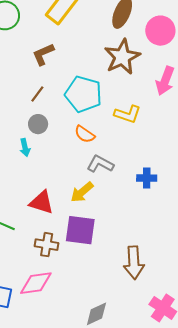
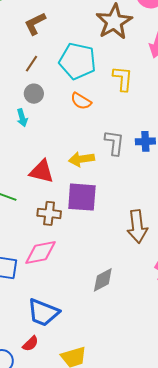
yellow L-shape: (128, 114) -> (123, 79), turned -100
gray L-shape: (100, 164) -> (114, 143), moved, turned 72
yellow arrow: (82, 192) -> (82, 159), turned 35

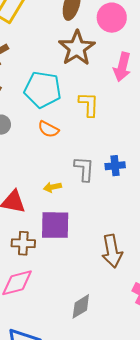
yellow arrow: (82, 159) -> (52, 187), size x0.7

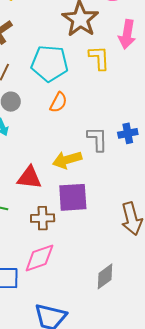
yellow L-shape: (89, 104) -> (99, 58), moved
orange semicircle: (48, 129) -> (58, 102), turned -85
yellow arrow: (52, 187) -> (67, 160), size x1.6

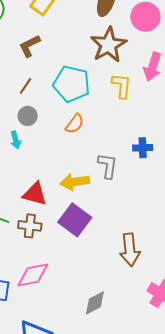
blue cross: (128, 133) -> (143, 148), moved
purple square: (73, 197) -> (75, 220), turned 32
brown cross: (43, 218) -> (30, 226), moved

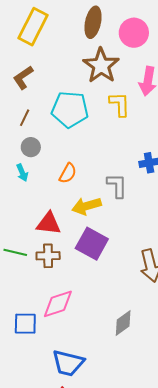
orange semicircle: (75, 124) -> (68, 173), moved

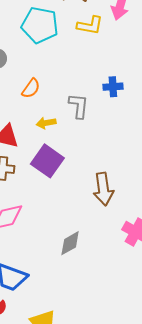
yellow L-shape: (120, 104) -> (90, 25), turned 96
yellow arrow: (87, 206) -> (46, 123), size x0.7

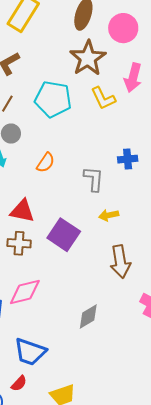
yellow L-shape: (90, 25) -> (103, 98), turned 56
yellow arrow: (46, 123) -> (109, 215), moved

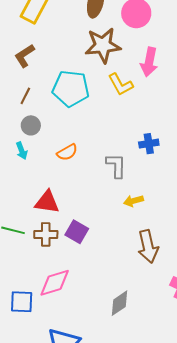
brown star: (88, 58) -> (103, 45), turned 30
orange semicircle: (46, 163) -> (67, 152), turned 30
purple square: (64, 235) -> (77, 232), moved, size x0.7

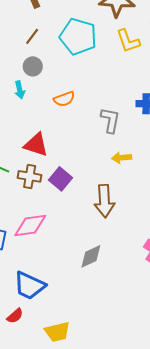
brown arrow: (148, 246) -> (104, 201), moved

